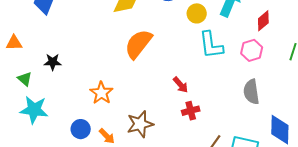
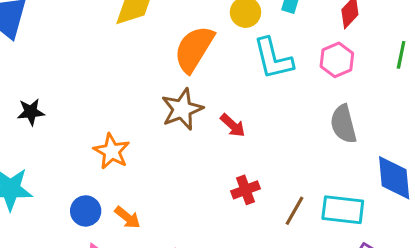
orange semicircle: (138, 44) -> (194, 49), moved
red cross: (191, 111) -> (246, 190), moved
brown star: (140, 124) -> (182, 109), moved

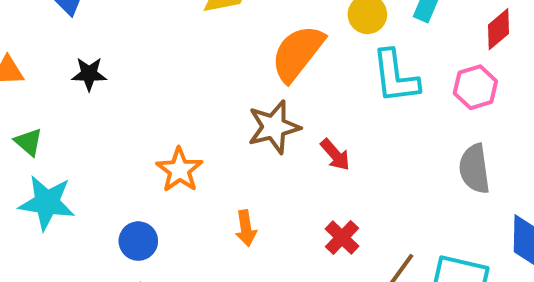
black star: (31, 112) -> (89, 74), moved
red cross: (246, 190) -> (342, 237), turned -32
orange arrow: (127, 217) -> (246, 228), moved, turned 36

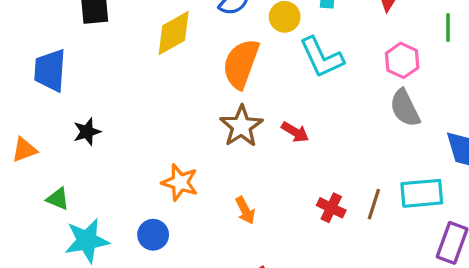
pink hexagon: (475, 87) -> (402, 60), moved
red cross: (342, 237) -> (331, 208), moved
blue circle: (138, 241) -> (153, 235), moved

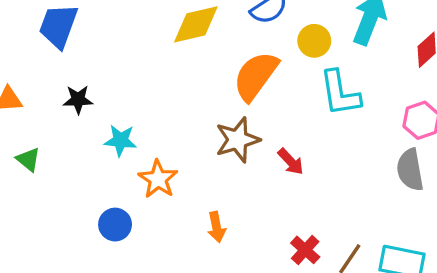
cyan star: (87, 241) -> (120, 140), moved, size x0.7

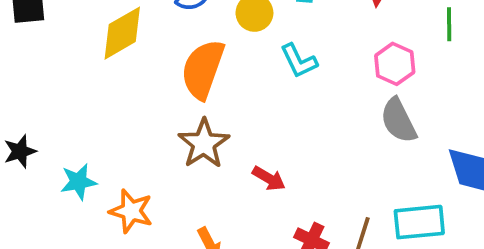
cyan L-shape: (340, 93) -> (299, 61), size x0.7
red arrow: (291, 162) -> (269, 178), moved

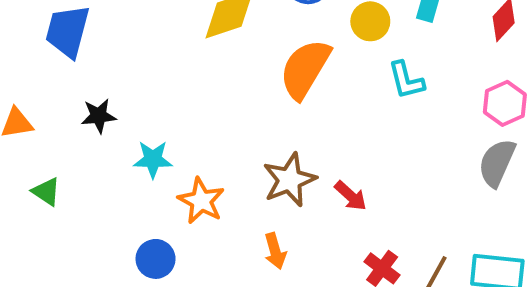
gray semicircle: (398, 121) -> (497, 163), turned 39
brown star: (204, 144) -> (289, 180), moved

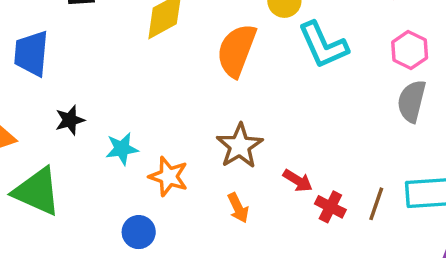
cyan L-shape: (406, 80) -> (323, 45), size x1.5
green triangle: (46, 192) -> (37, 191), size x2.0
red arrow: (351, 196) -> (298, 181), moved

